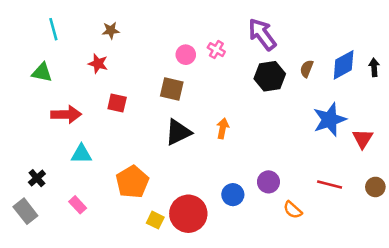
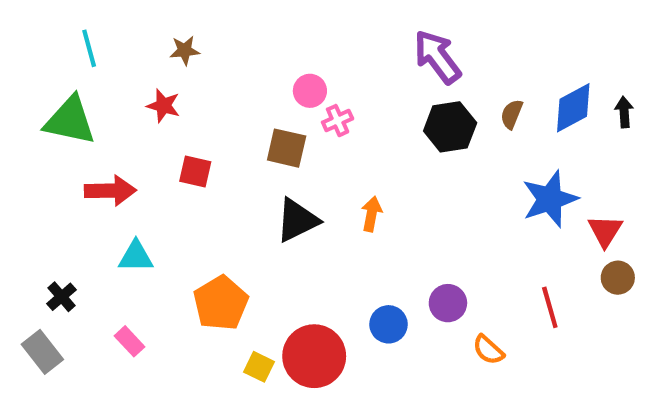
pink cross: (216, 50) -> (338, 121), moved, turned 36
green triangle: (42, 72) -> (70, 121), size x1.5
red line: (330, 184) -> (550, 307), turned 60
brown circle: (375, 187) -> (618, 278), moved

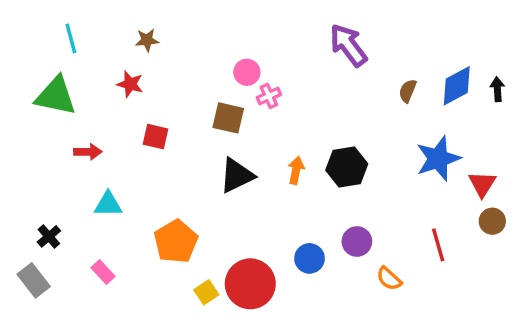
black hexagon: (450, 127) -> (347, 167), moved
red arrow: (110, 191) -> (88, 152), size x0.7
yellow square: (259, 367) -> (206, 292), turned 30

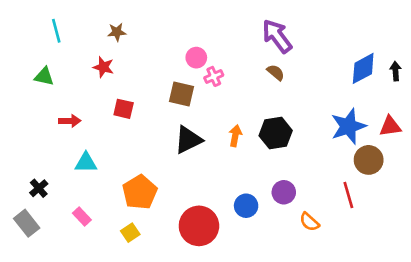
brown semicircle: (408, 91) -> (276, 72), moved, turned 108
green triangle: (56, 96) -> (44, 76), size x0.6
red triangle: (482, 184) -> (390, 126), moved, turned 50
brown circle: (492, 221) -> (369, 160), moved, size x1.4
yellow square: (206, 292) -> (130, 233), moved

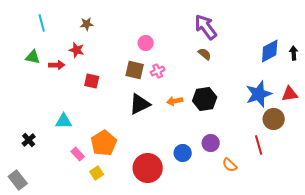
pink cross: (214, 76) -> (158, 71), moved
red arrow: (70, 121) -> (57, 65), moved
orange arrow: (235, 136) -> (175, 101), turned -112
pink rectangle: (82, 216) -> (78, 154), moved
gray rectangle: (27, 223) -> (18, 180), moved

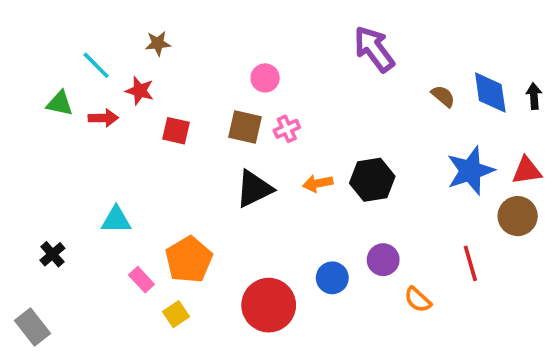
cyan line: (42, 23) -> (96, 65), moved, turned -30
blue diamond: (270, 51) -> (490, 93), turned -70
brown semicircle: (205, 54) -> (443, 96), moved
red square: (92, 81) -> (176, 131), moved
brown circle: (274, 119) -> (518, 216), moved

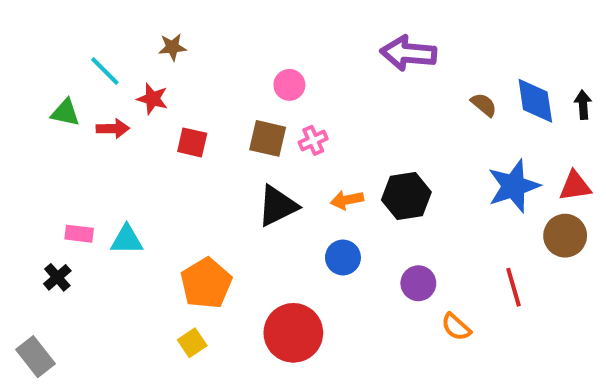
purple arrow: (374, 49) -> (408, 53), turned -48
blue circle: (332, 278) -> (343, 257), moved
pink rectangle: (141, 280) -> (79, 234), moved, turned -40

